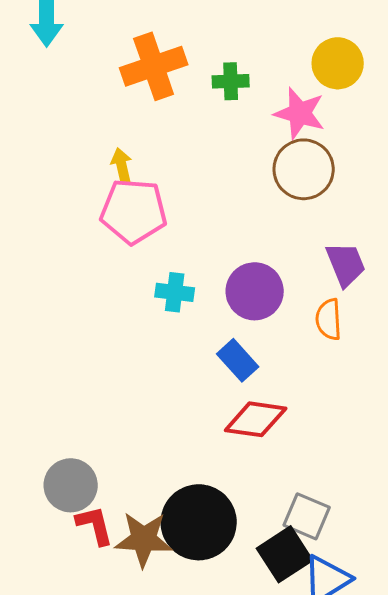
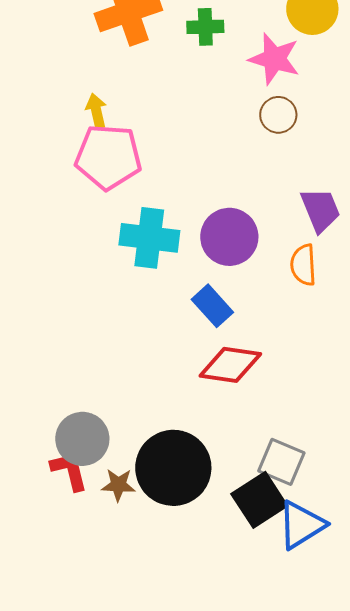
brown circle: (304, 169) -> (278, 115), size x0.6
cyan cross: (175, 292) -> (149, 238), size x1.5
gray circle: (71, 485) -> (82, 439), moved
brown star: (144, 539) -> (118, 485), size x0.6

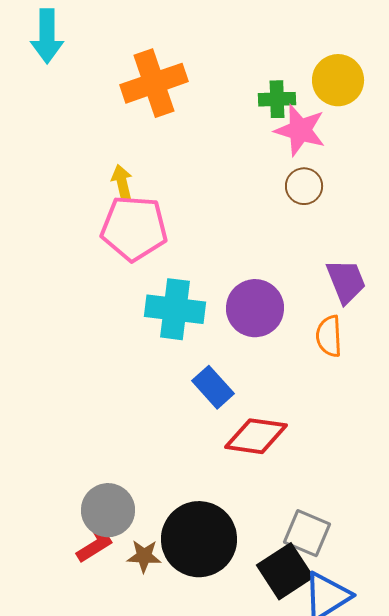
green cross: (205, 27) -> (277, 99), moved
blue rectangle: (212, 306) -> (213, 387), moved
red L-shape: (69, 471) -> (95, 542), turned 72

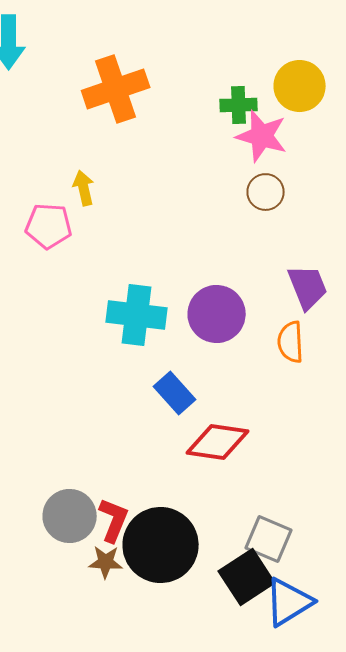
pink pentagon: (134, 228) -> (49, 226), moved, size x0.7
red L-shape: (95, 542) -> (114, 520), moved, turned -36

